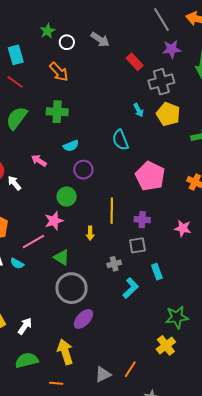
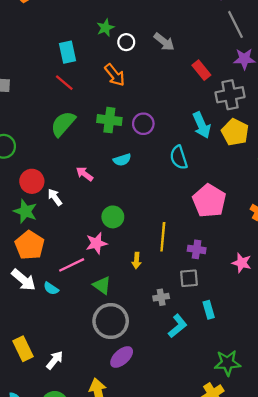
cyan arrow: (138, 110) -> (202, 125), size x1.6
purple circle: (83, 170) -> (143, 124), moved

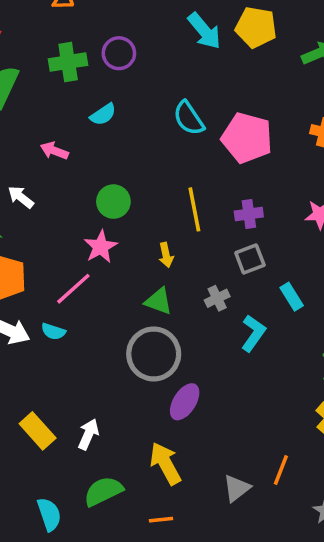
cyan semicircle: (179, 157) -> (189, 118), moved
green triangle: (102, 285) -> (159, 301), moved

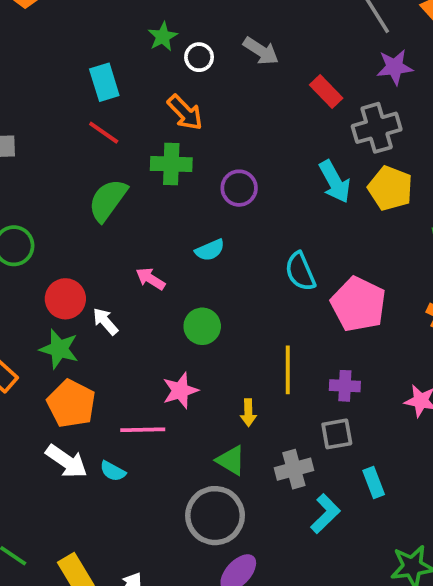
green cross: (68, 62) -> (171, 164), moved
green circle: (113, 202) -> (202, 326), moved
pink line: (73, 289) -> (143, 430), turned 30
gray cross: (217, 298) -> (294, 469), size x1.4

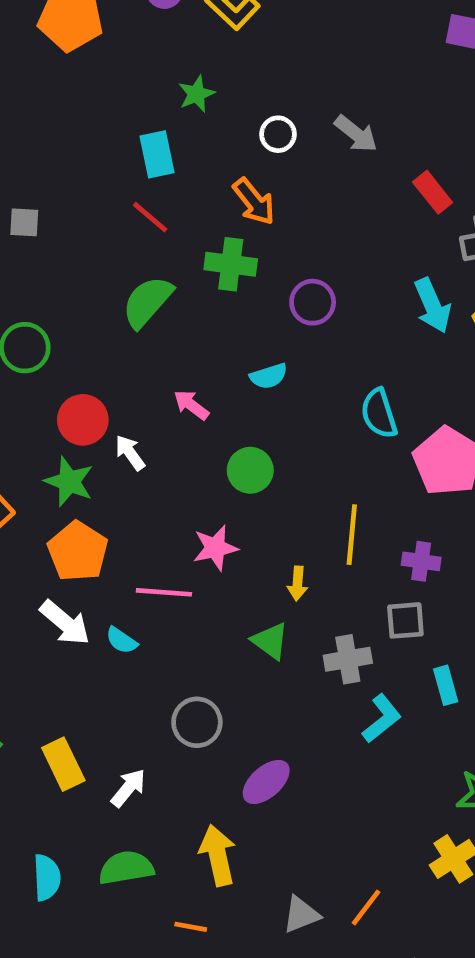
green star: (163, 37) -> (196, 94), moved
gray circle: (215, 516) -> (197, 722), moved, size x0.7

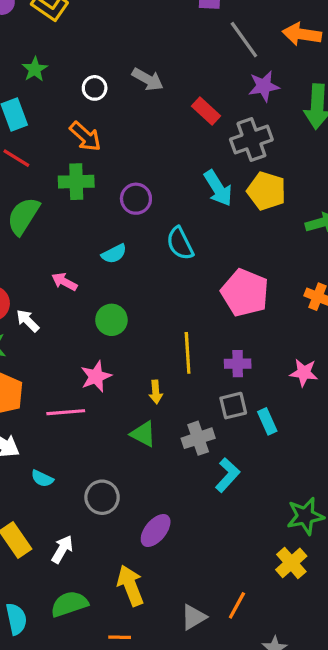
cyan semicircle: (379, 413) -> (180, 243), moved
cyan semicircle: (121, 640) -> (42, 479), moved
cyan rectangle: (446, 685) -> (267, 421), moved

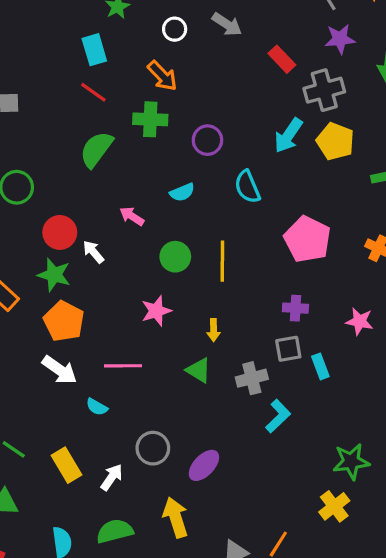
cyan arrow: (218, 188) -> (288, 135), turned 63
yellow line: (188, 353) -> (222, 261), moved
pink line: (66, 412) -> (123, 366), moved
gray circle: (102, 497) -> (153, 448), moved

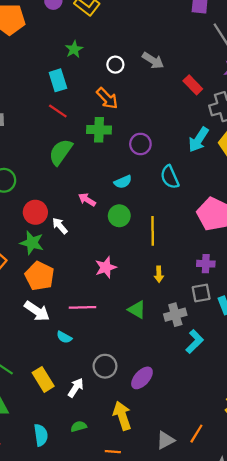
green circle: (175, 257) -> (119, 216), moved
yellow arrow: (214, 330) -> (159, 274), moved
green semicircle: (115, 531) -> (79, 426), size x0.6

